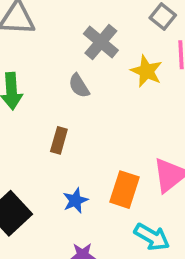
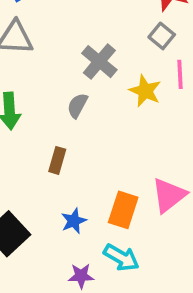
gray semicircle: (79, 86) -> (77, 106), turned 60
cyan arrow: (152, 237) -> (121, 258), moved

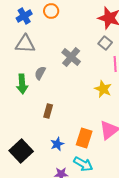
yellow star: (145, 91) -> (103, 89), moved
gray semicircle: (77, 106) -> (40, 73), moved

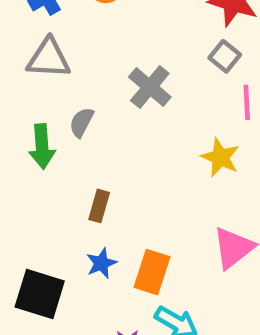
orange rectangle: (84, 138) -> (152, 272), moved
blue star: (57, 144) -> (101, 263), moved
black square: (21, 151) -> (40, 294), turned -30

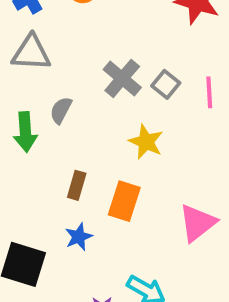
gray square: (225, 56) -> (166, 84), moved
yellow star: (220, 157) -> (146, 142), moved
orange rectangle: (152, 272) -> (124, 201), moved

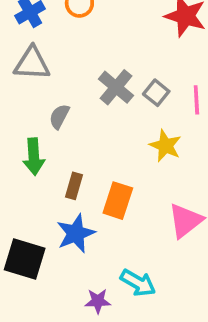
green arrow: (25, 132) -> (34, 157), moved
yellow star: (146, 142) -> (165, 146), moved
blue star: (79, 237) -> (76, 233), size x1.5

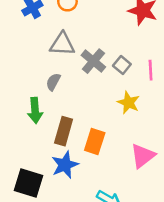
gray triangle: (32, 63) -> (62, 44), moved
brown rectangle: (74, 186) -> (64, 131), size x1.5

